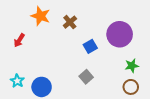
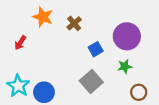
green star: (132, 66) -> (125, 66), moved
gray square: (86, 77) -> (91, 81), size x1.5
cyan star: (17, 81) -> (18, 86), size x1.5

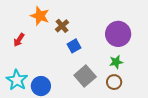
brown cross: (74, 23) -> (62, 26), moved
blue square: (96, 49) -> (74, 46), moved
brown circle: (139, 92) -> (114, 82), moved

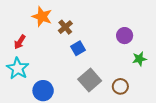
purple circle: (118, 34) -> (125, 36), size x0.6
green star: (116, 62) -> (139, 59), moved
cyan star: (17, 80) -> (18, 68), moved

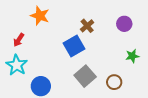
brown cross: (65, 27) -> (87, 26), moved
purple circle: (125, 36) -> (124, 24), moved
blue square: (78, 48) -> (74, 46), size x1.5

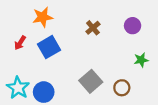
orange star: (40, 16) -> (43, 17), turned -30
blue square: (74, 46) -> (49, 47), moved
cyan star: (17, 65) -> (18, 88), moved

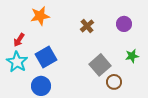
blue square: (49, 47) -> (46, 57), moved
gray square: (91, 81) -> (100, 65), moved
cyan star: (18, 88) -> (17, 62), moved

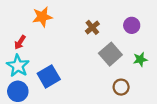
blue square: (46, 57) -> (49, 76), moved
gray square: (100, 65) -> (110, 54), moved
blue circle: (41, 86) -> (18, 91), moved

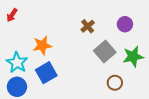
orange star: (42, 17) -> (42, 45), moved
red arrow: (20, 42) -> (12, 15), moved
green star: (140, 59) -> (133, 57), size x1.5

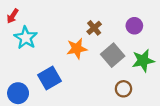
orange star: (42, 45) -> (77, 49), moved
cyan star: (17, 63) -> (26, 38), moved

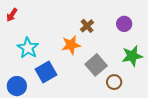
cyan star: (26, 38) -> (28, 48), moved
gray square: (113, 55) -> (96, 65), moved

